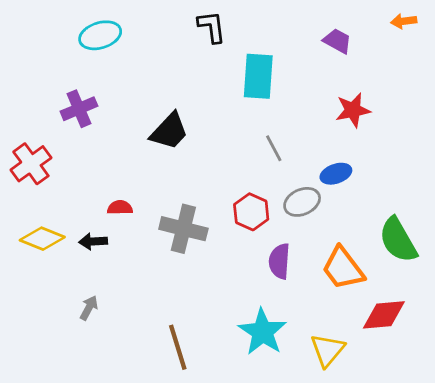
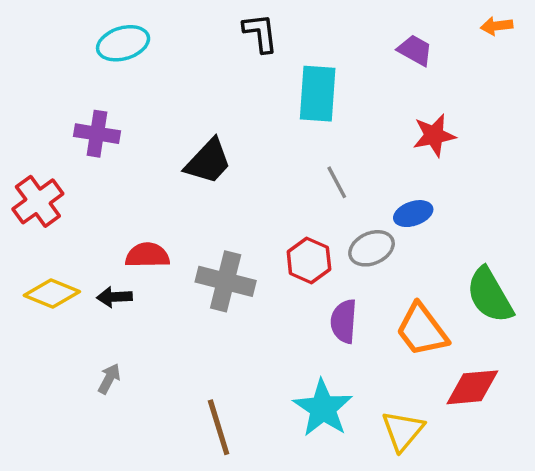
purple cross: (79, 109) -> (97, 134), turned 32
red semicircle: (120, 208) -> (147, 255), size x1.4

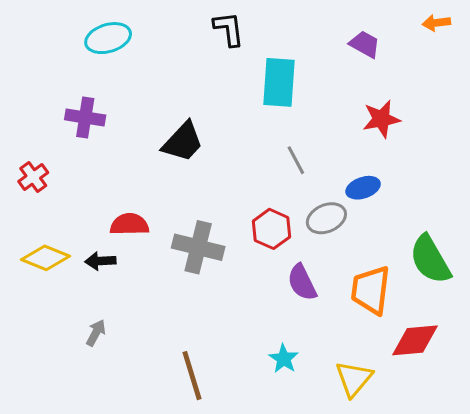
red cross: (38, 201) -> (33, 177), size x0.7
purple semicircle: (344, 321) -> (302, 282), turned -30
orange trapezoid: (422, 330) -> (371, 290), turned 44
cyan star: (323, 408) -> (284, 359), size x0.6

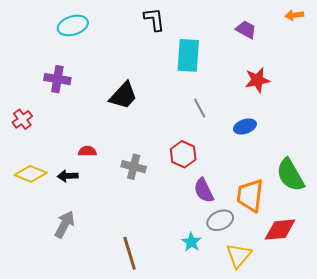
gray ellipse: (326, 218) -> (220, 220), moved
red semicircle: (129, 224) -> (87, 151), size x0.7
gray cross: (198, 247) -> (134, 167), size x0.7
gray arrow: (96, 333) -> (65, 224), size x1.5

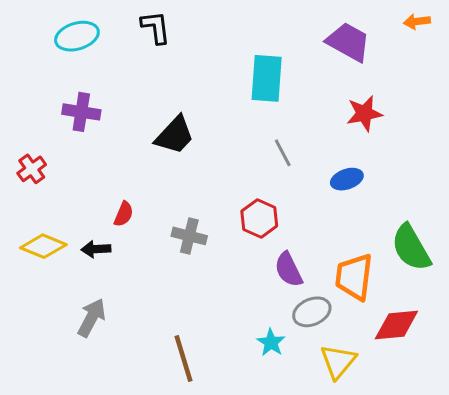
black L-shape: (154, 19) -> (156, 27), moved
cyan ellipse: (73, 25) -> (77, 36), moved
purple trapezoid: (246, 30) -> (348, 42), size x1.5
red semicircle: (87, 151) -> (124, 214), turned 114

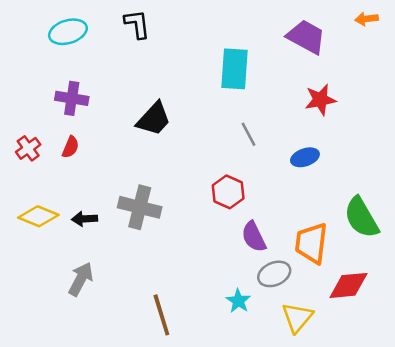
red semicircle: (124, 214) -> (70, 147), moved
gray cross: (189, 236) -> (140, 207), moved, size x1.4

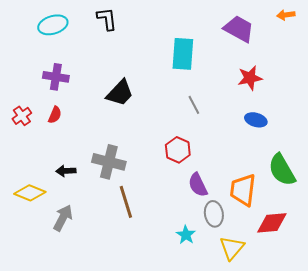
blue ellipse: (305, 157) -> (256, 120), moved, turned 35
yellow diamond: (38, 216) -> (30, 193), moved
gray ellipse: (274, 274) -> (214, 214), turned -75
brown line: (161, 315) -> (126, 202), moved

